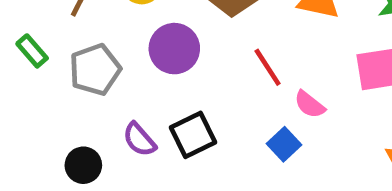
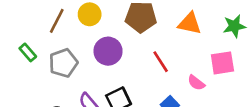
pink semicircle: (310, 105) -> (196, 83), moved

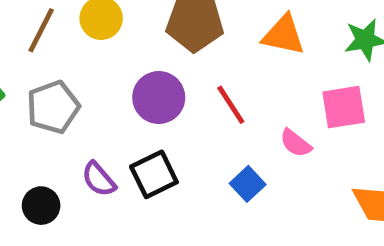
purple circle: (108, 51) -> (159, 97), moved

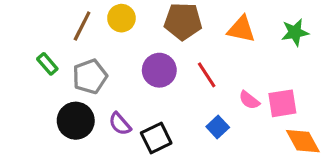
pink square: (344, 107) -> (282, 103), moved
black square: (154, 174) -> (156, 138), moved
black circle: (41, 206) -> (76, 121), moved, size x1.5

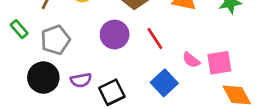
purple semicircle: (120, 124) -> (81, 80), turned -60
blue square: (218, 127) -> (164, 83), size x1.4

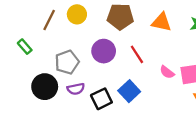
gray pentagon: (55, 40) -> (67, 62), moved
blue square: (164, 83) -> (129, 91), moved

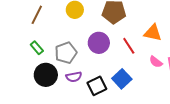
brown line: (49, 20) -> (37, 15), moved
orange triangle: (161, 22) -> (153, 33), moved
green rectangle: (25, 47) -> (37, 48), moved

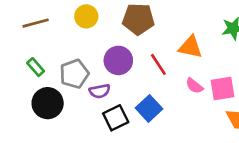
brown line: (37, 15) -> (36, 23), turned 48
purple semicircle: (74, 77) -> (100, 91), moved

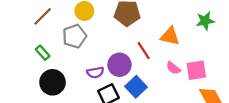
brown line: (36, 23) -> (43, 16), turned -30
purple circle: (118, 60) -> (119, 65), moved
gray pentagon: (74, 74) -> (74, 36), moved

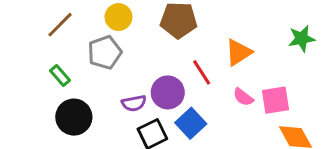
green star: (205, 21) -> (302, 39), moved
orange triangle: (170, 36) -> (239, 52), turned -45

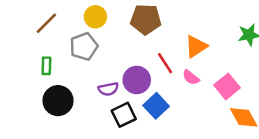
green rectangle: (60, 76) -> (46, 66), turned 42
pink semicircle: (243, 97) -> (191, 77), moved
pink square: (275, 100) -> (227, 86), turned -30

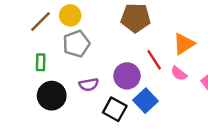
yellow circle: (95, 17) -> (70, 15), moved
purple semicircle: (108, 89) -> (89, 85), moved
black square: (124, 115) -> (115, 109), turned -35

